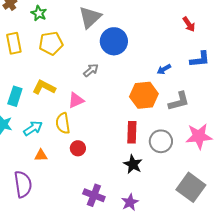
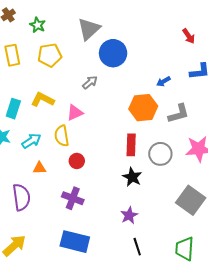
purple cross: (94, 195) -> (73, 198), moved

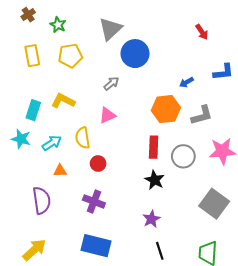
red arrow: (189, 36) -> (202, 32), moved
pink triangle: (75, 113) -> (107, 115), moved

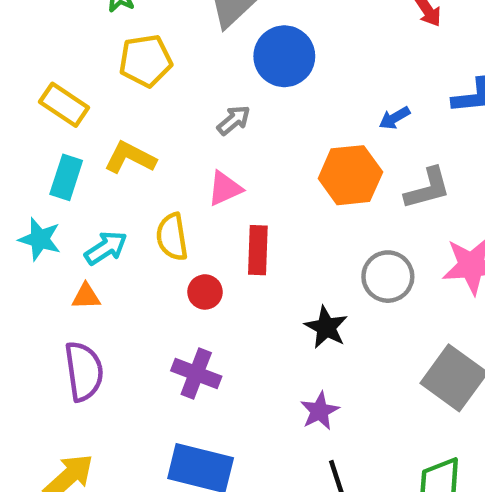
yellow rectangle: (32, 56) -> (64, 105), moved, turned -45
red rectangle: (154, 147) -> (258, 250), moved
orange triangle: (60, 171) -> (86, 296), moved

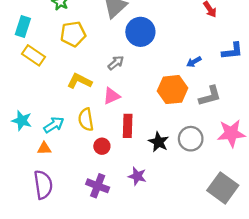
yellow L-shape: (130, 158) -> (79, 81), moved
cyan rectangle: (66, 177) -> (23, 26), moved
black star: (326, 327) -> (159, 142), moved
purple star: (320, 411) -> (137, 176), moved, turned -30

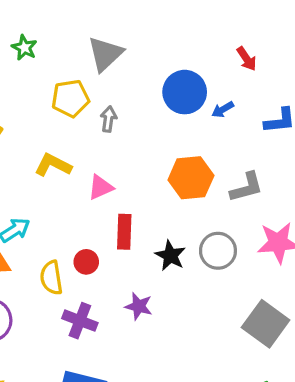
blue circle: (140, 32) -> (185, 92), moved
yellow pentagon: (73, 34) -> (70, 98), moved
blue arrow: (194, 62) -> (223, 110), moved
gray arrow: (116, 63) -> (108, 119), moved, turned -42
yellow semicircle: (86, 119) -> (51, 278), moved

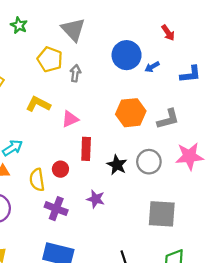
gray triangle: (105, 54) -> (73, 30), turned -30
yellow pentagon: (70, 98) -> (50, 59), turned 30
gray square: (266, 324) -> (162, 214), moved, turned -32

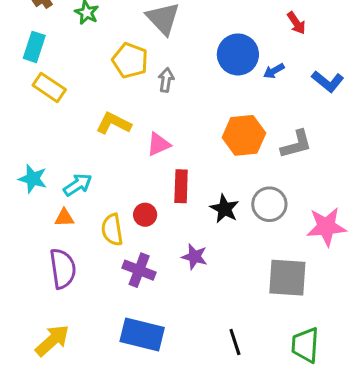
blue L-shape: (190, 74) -> (328, 81), turned 45
pink star: (189, 156) -> (326, 227), moved

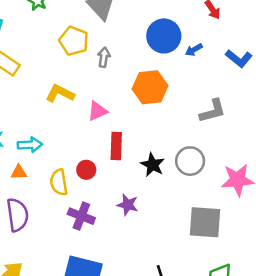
orange hexagon: (244, 135) -> (150, 87), moved
cyan arrow: (78, 185) -> (30, 145), turned 30

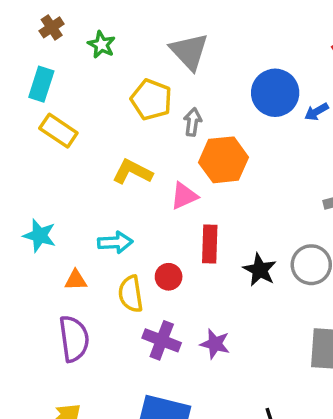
orange hexagon: (150, 87) -> (224, 160), moved
cyan arrow: (30, 145) -> (115, 242), moved
purple star: (128, 205) -> (215, 344), moved

